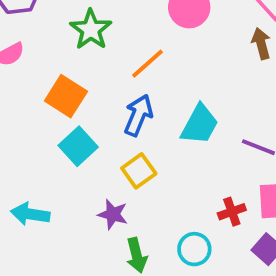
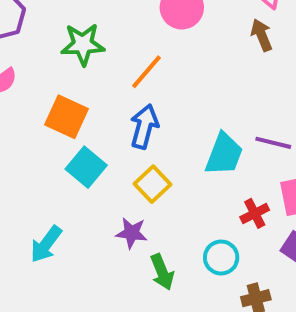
green star: (91, 30) -> (83, 44), turned -30
cyan trapezoid: (200, 124) -> (224, 154), moved
cyan arrow: (30, 214) -> (46, 244), turned -54

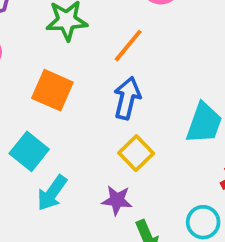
cyan square: (86, 167) -> (29, 151), moved
cyan arrow: (46, 244) -> (52, 193), moved

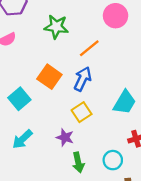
orange square: (52, 90) -> (49, 77), moved
cyan arrow: (52, 193) -> (22, 139), moved

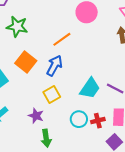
green star: (56, 27) -> (17, 27), moved
cyan circle: (113, 160) -> (79, 119), moved

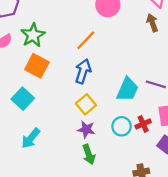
green star: (17, 27) -> (33, 35), turned -30
orange square: (26, 62) -> (37, 66), moved
purple star: (36, 116) -> (86, 129), moved

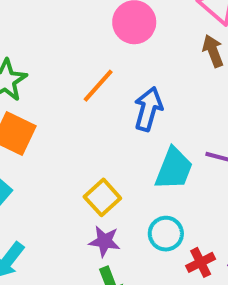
blue arrow: (83, 71) -> (148, 109), moved
red cross: (143, 124) -> (201, 262), moved

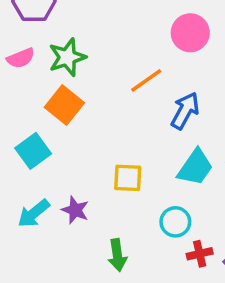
yellow square: (102, 197) -> (128, 178), turned 32
purple star: (104, 241) -> (75, 210), moved

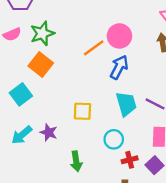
pink circle: (190, 33) -> (119, 36), moved
cyan trapezoid: (195, 167) -> (126, 104), turned -50

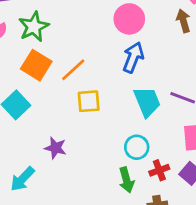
orange line: (94, 48) -> (73, 70), moved
yellow square: (82, 111) -> (89, 101), moved
cyan arrow: (22, 135) -> (22, 179), moved
green arrow: (76, 161) -> (126, 180), moved

